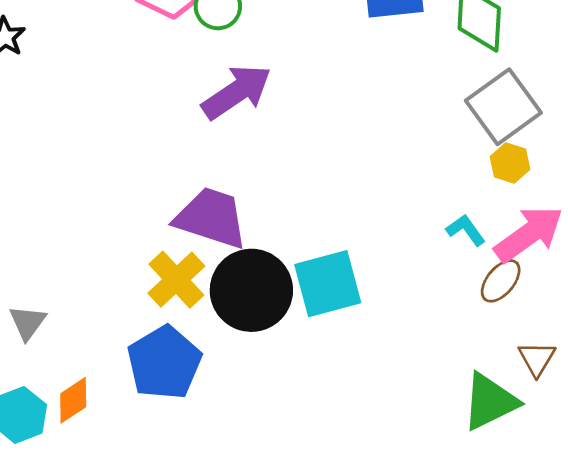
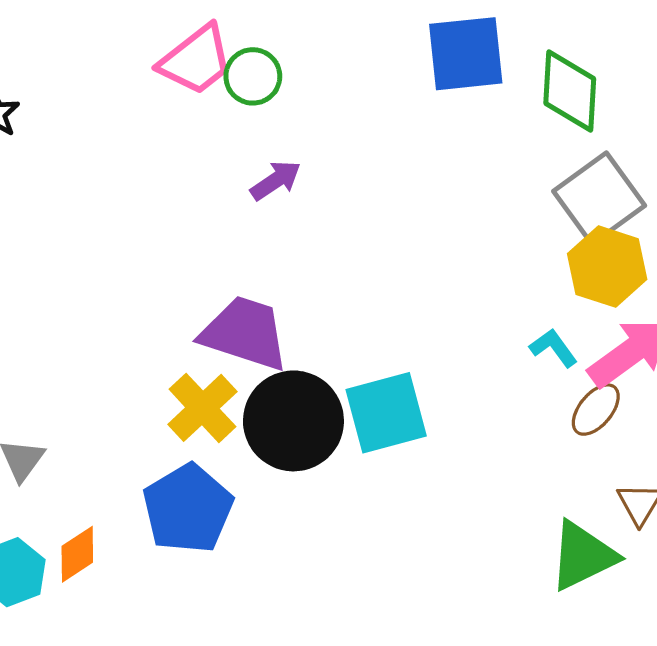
purple arrow: (237, 92) -> (276, 180), size x0.6
yellow hexagon: (510, 163) -> (607, 267), size x1.6

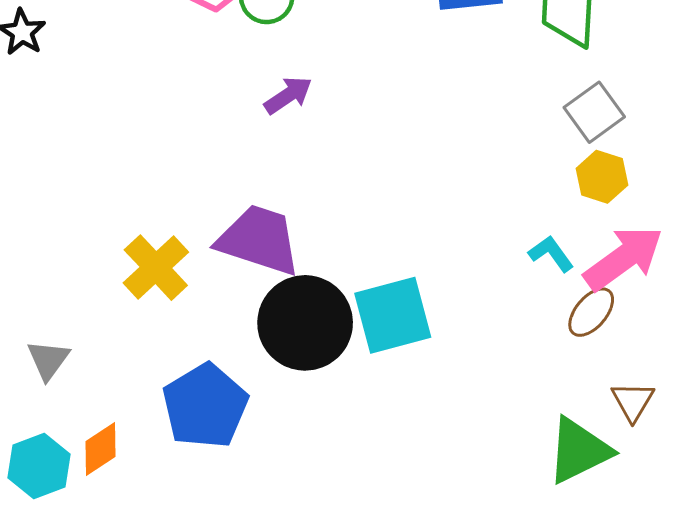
gray square: (599, 198) -> (594, 112), size x0.7
yellow hexagon: (607, 267) -> (602, 177), size x0.7
yellow cross: (202, 408) -> (156, 268), moved

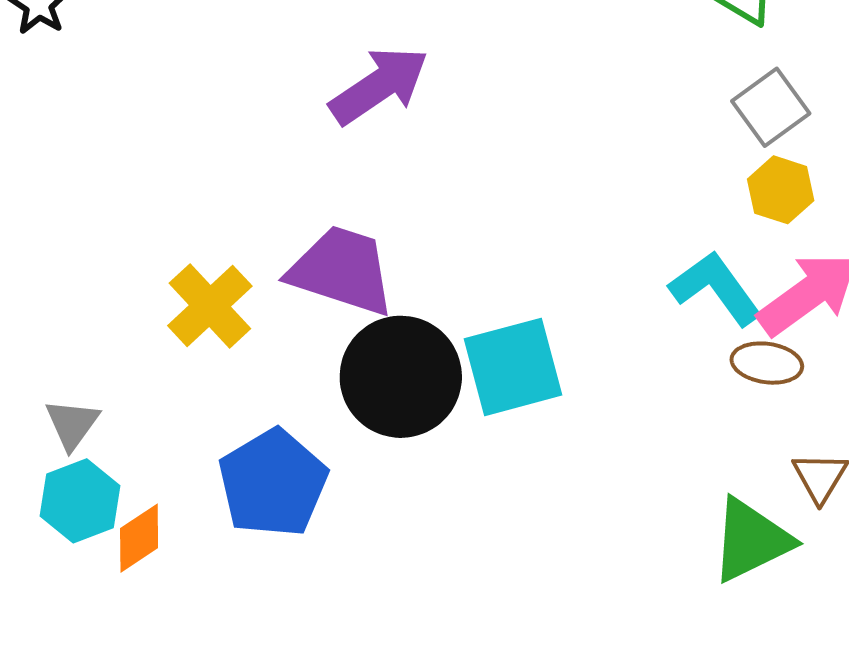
purple arrow: (288, 95) -> (379, 86), size x1.6
cyan L-shape: (551, 254) -> (716, 288), size x1.6
brown ellipse: (591, 312) -> (767, 363), turned 58
cyan hexagon: (39, 466) -> (80, 501), moved

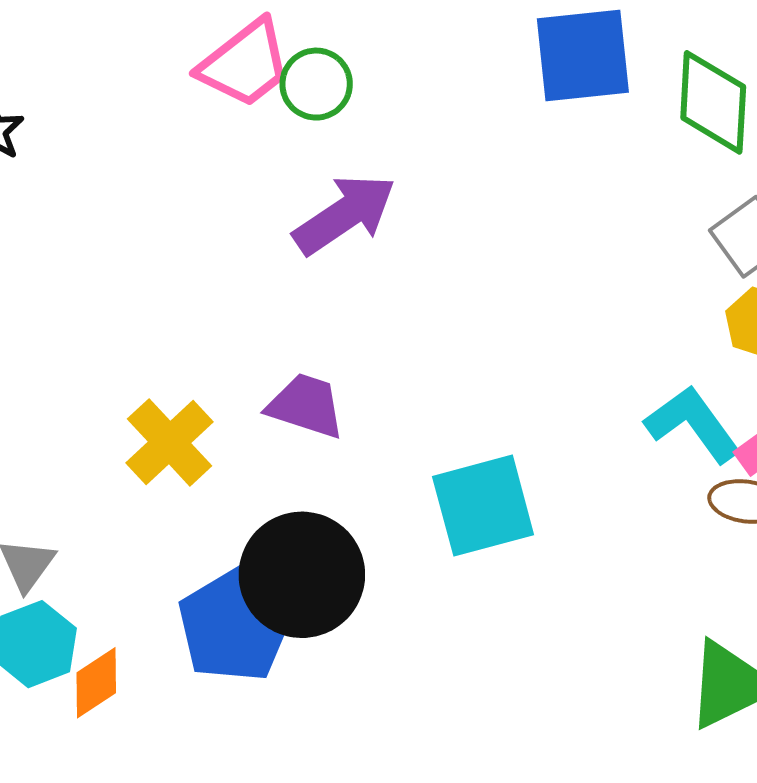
purple trapezoid: (342, 271) -> (306, 406), size x0.7
black circle: (401, 377) -> (302, 575), moved

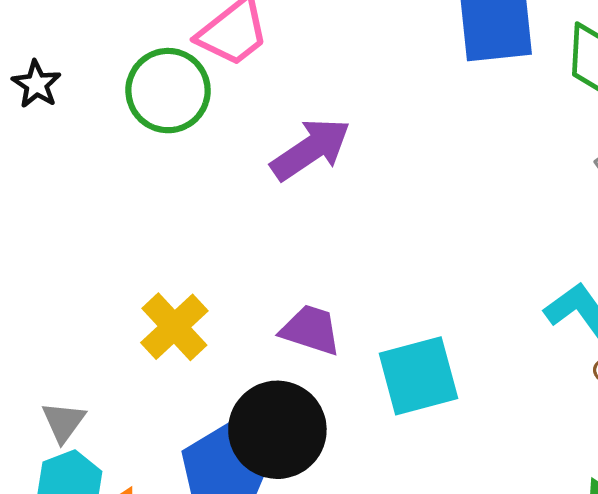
green circle: (316, 84) -> (168, 91), moved, size x1.5
purple trapezoid: (306, 406) -> (311, 330), moved

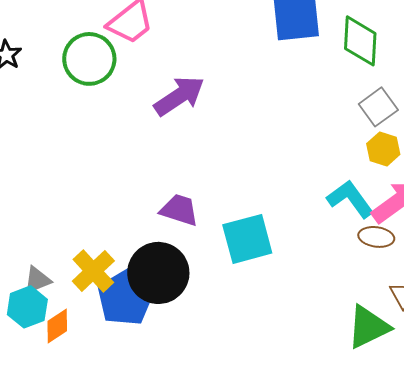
yellow cross: (174, 327) -> (93, 271), moved
gray triangle: (63, 422) -> (37, 280), moved, turned 32

